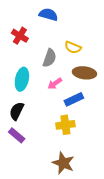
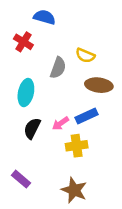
blue semicircle: (48, 15) -> (44, 17), moved
pink arrow: (55, 83) -> (61, 123), moved
black semicircle: (17, 111) -> (32, 128), moved
purple rectangle: (17, 135) -> (21, 179), moved

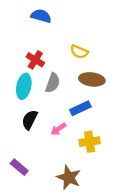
red cross: (23, 42) -> (35, 60), moved
gray semicircle: (58, 68) -> (53, 83), moved
pink arrow: (61, 123) -> (58, 129), moved
yellow cross: (77, 146) -> (90, 142), moved

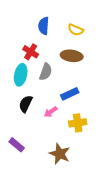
blue semicircle: (41, 16) -> (44, 26), moved, turned -102
yellow semicircle: (79, 52) -> (76, 30), moved
brown ellipse: (92, 79) -> (72, 56), moved

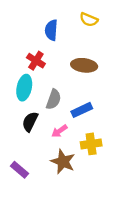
yellow semicircle: (76, 30) -> (89, 20), moved
gray semicircle: (46, 72) -> (54, 99), moved
brown star: (60, 154) -> (63, 162), moved

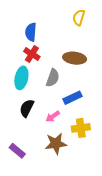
yellow semicircle: (89, 20) -> (79, 17), turned 84
blue semicircle: (51, 30) -> (31, 32), moved
gray semicircle: (54, 99) -> (53, 78), moved
brown star: (63, 162) -> (56, 144), turned -30

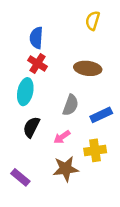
gray semicircle: (53, 78) -> (71, 105), moved
blue rectangle: (73, 98) -> (101, 115), moved

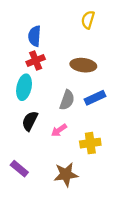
red cross: (38, 63) -> (36, 60), turned 36
blue rectangle: (101, 115) -> (95, 98), moved
brown star: (66, 169) -> (66, 174), moved

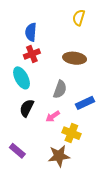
cyan ellipse: (24, 87) -> (22, 78), turned -40
blue rectangle: (95, 98) -> (85, 103), moved
yellow cross: (90, 143) -> (71, 133), moved, turned 30

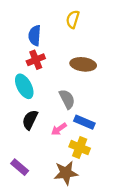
yellow semicircle: (79, 18) -> (73, 19), moved
gray semicircle: (60, 89) -> (67, 99), turned -48
blue rectangle: (85, 103) -> (84, 122), moved, turned 48

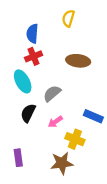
gray semicircle: (67, 99) -> (52, 93), moved, turned -102
blue rectangle: (84, 122) -> (93, 116), moved
purple rectangle: (20, 167) -> (18, 158), turned 42

